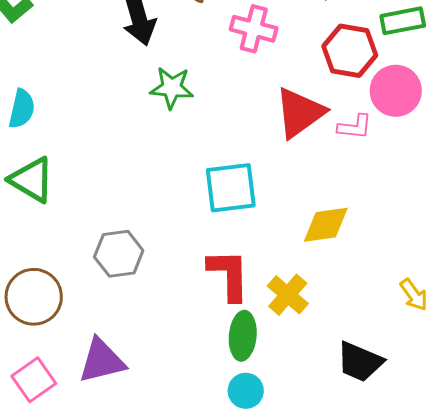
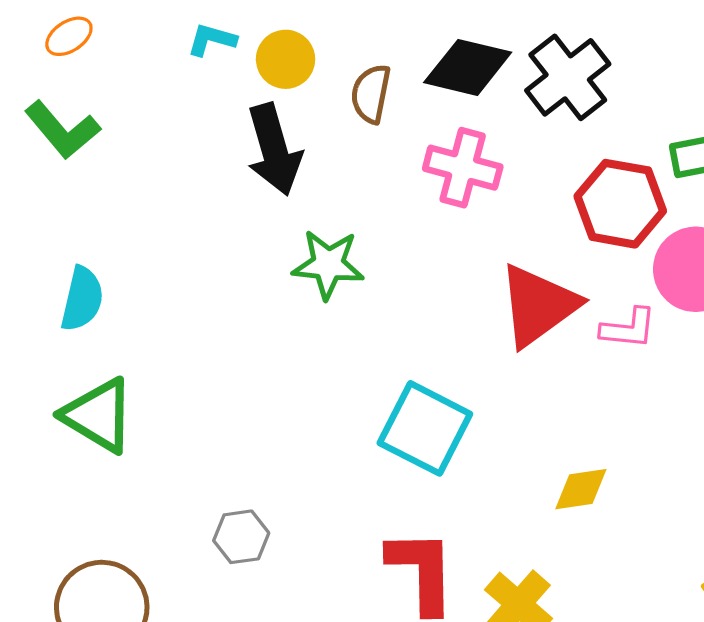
cyan square: (231, 188) -> (425, 428), turned 34
yellow diamond: (326, 225) -> (581, 489), size x0.7
gray hexagon: (119, 254) -> (241, 537), size x0.7

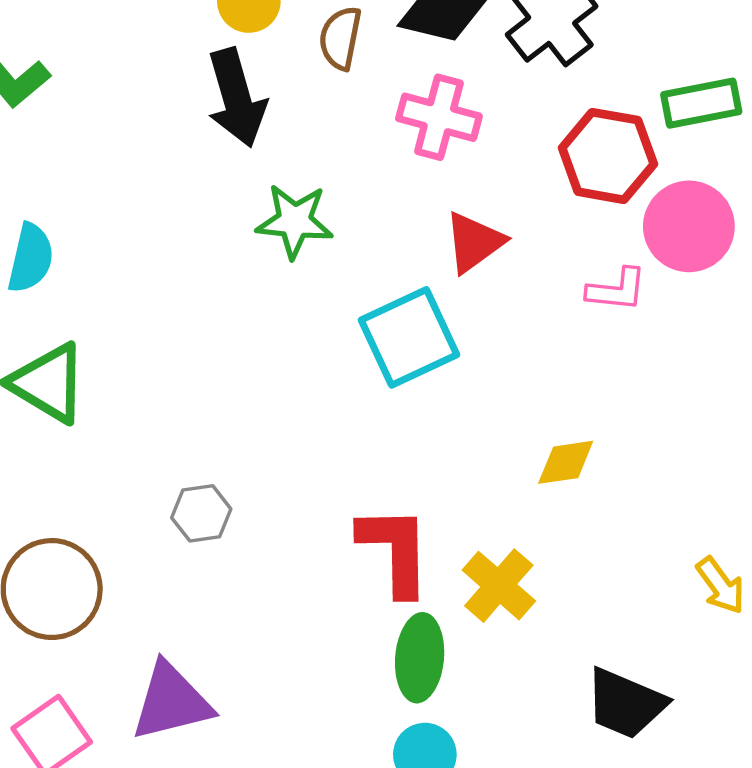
red triangle: (538, 305) -> (474, 242), moved, size x0.7
cyan square: (425, 428) -> (409, 337), moved, turned 38

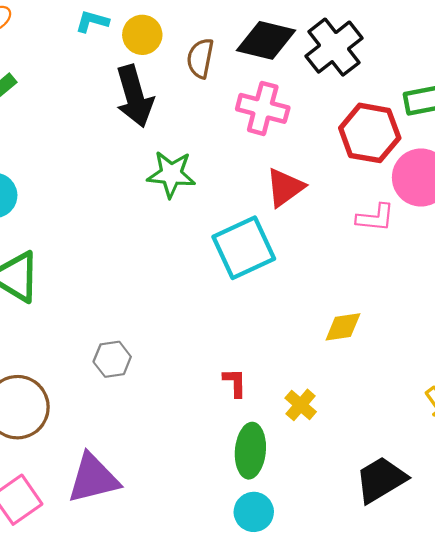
red L-shape: (395, 550) -> (235, 383), size x0.5
yellow cross: (499, 586) -> (301, 405), size x0.7
black trapezoid: (626, 703) -> (381, 480), turned 126

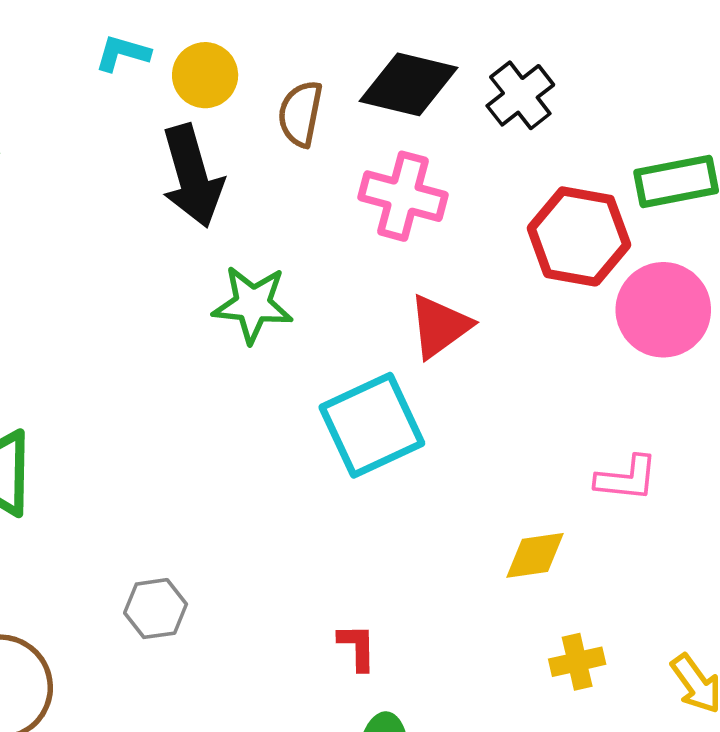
black cross: (334, 47) -> (520, 95), size x0.7
pink L-shape: (375, 218) -> (627, 478), moved
yellow cross: (301, 405) -> (577, 662), moved, turned 36

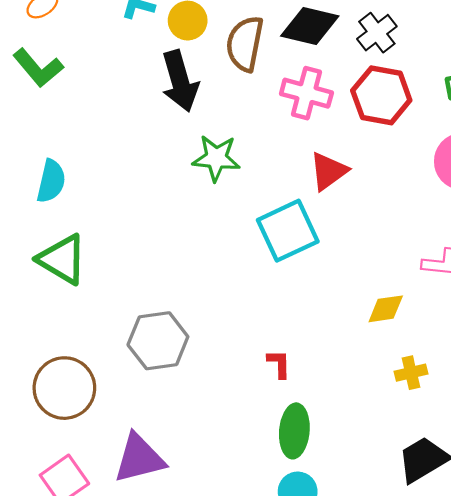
brown semicircle: (300, 114) -> (245, 44), size x1.4
red hexagon: (579, 236) -> (381, 95), moved
gray hexagon: (156, 609) -> (158, 341), size x1.6

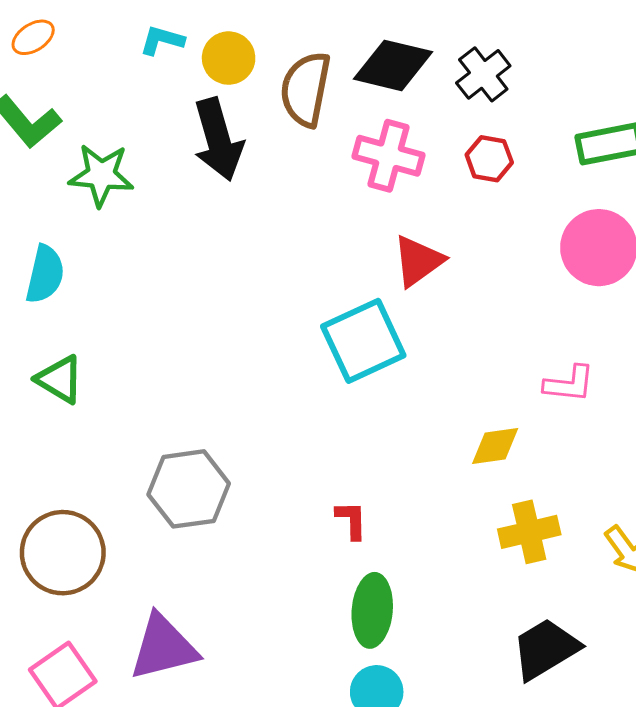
red hexagon: (381, 95) -> (489, 159), size x0.6
green star: (216, 158) -> (101, 175), moved
green triangle: (62, 259) -> (60, 379), size x0.7
yellow cross: (411, 373) -> (529, 532), size x1.4

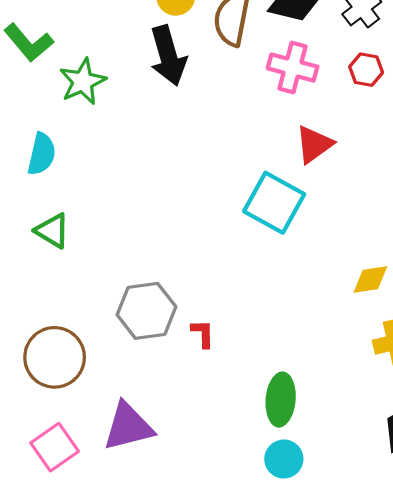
green star: (101, 175) -> (83, 82), turned -30
cyan square: (363, 341) -> (274, 203), turned -36
red L-shape: (351, 520) -> (203, 334), moved

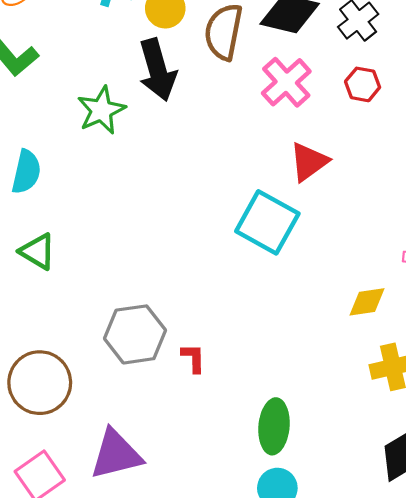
pink cross: (293, 67) -> (286, 82), turned 33
green star: (83, 82) -> (101, 110), moved

